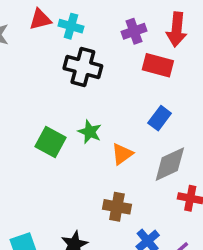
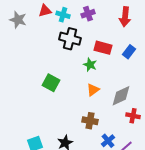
purple cross: (134, 31) -> (88, 14), moved
red rectangle: (158, 65) -> (103, 48), moved
blue rectangle: (160, 118) -> (129, 52), moved
green star: (90, 132) -> (90, 65), moved

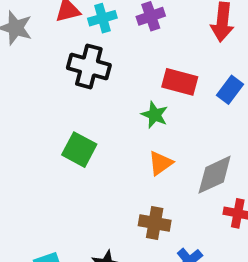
cyan cross: (63, 15) -> (102, 18), turned -32
black cross: (70, 39) -> (89, 66), moved

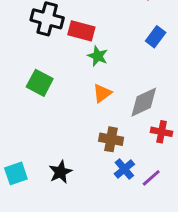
red rectangle: (180, 82) -> (81, 31), moved
brown cross: (155, 223) -> (111, 139), moved

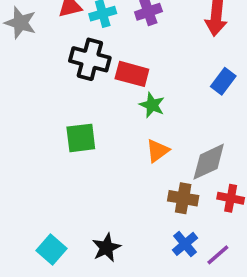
green square: (40, 83) -> (81, 138), turned -35
brown cross: (111, 139) -> (183, 198), moved
cyan square: (16, 173) -> (52, 249), turned -30

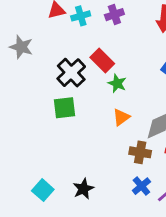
gray star: (20, 23) -> (21, 47), moved
black cross: (90, 59) -> (71, 73), moved, turned 32
red rectangle: (132, 74) -> (102, 60), turned 30

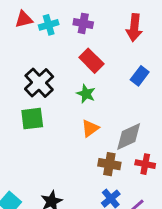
purple cross: (114, 15) -> (83, 23), turned 30
red rectangle: (102, 60) -> (91, 61), moved

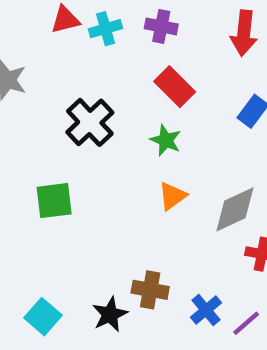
green square: (32, 119) -> (54, 201), moved
brown cross: (109, 164) -> (150, 290), moved

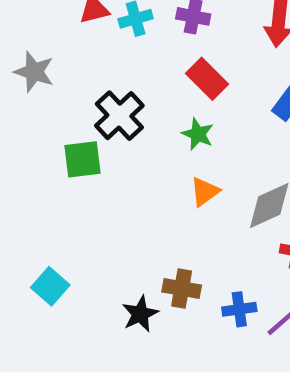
green square: (54, 201) -> (82, 159), moved
blue cross: (206, 310) -> (239, 309), turned 32
cyan square: (43, 317) -> (50, 286), moved

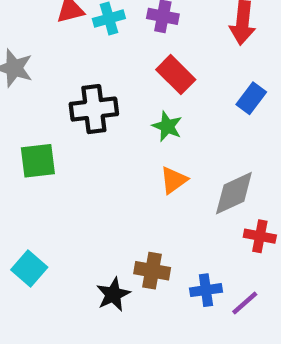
black cross: (119, 116) -> (94, 109), turned 36
green square: (82, 159) -> (38, 161), moved

